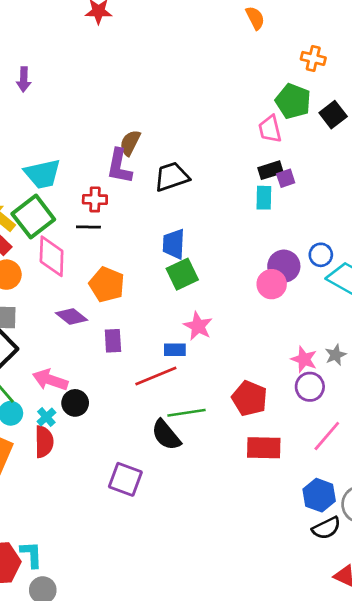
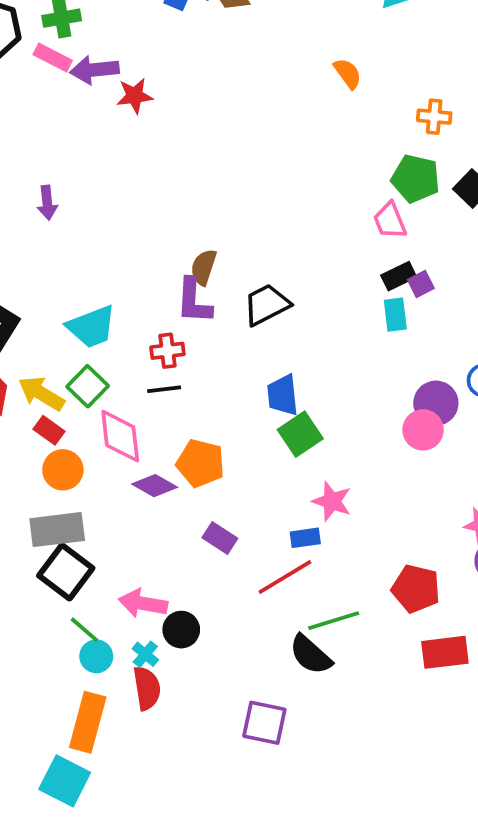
green square: (33, 217) -> (88, 386), size x0.7
purple diamond: (71, 316) -> (155, 486), moved
purple rectangle: (113, 341) -> (220, 538), turned -45

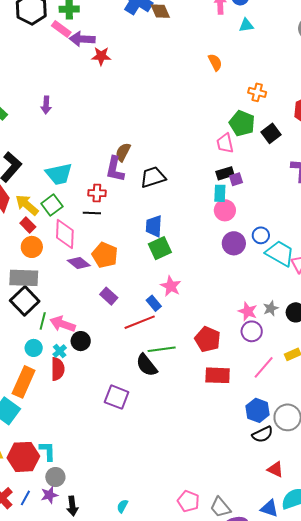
pink circle: (423, 430) -> (225, 210), moved
blue rectangle: (305, 538) -> (154, 303), turned 49
green line: (84, 630) -> (43, 321), moved, turned 54

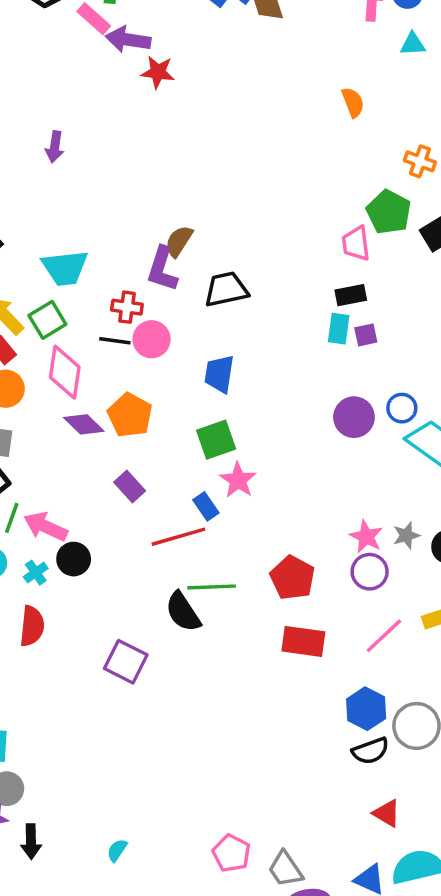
purple square: (236, 179) -> (366, 335), moved
pink circle: (225, 210) -> (152, 339), moved
green square: (160, 248) -> (216, 440), moved
red semicircle: (58, 369) -> (32, 626), moved

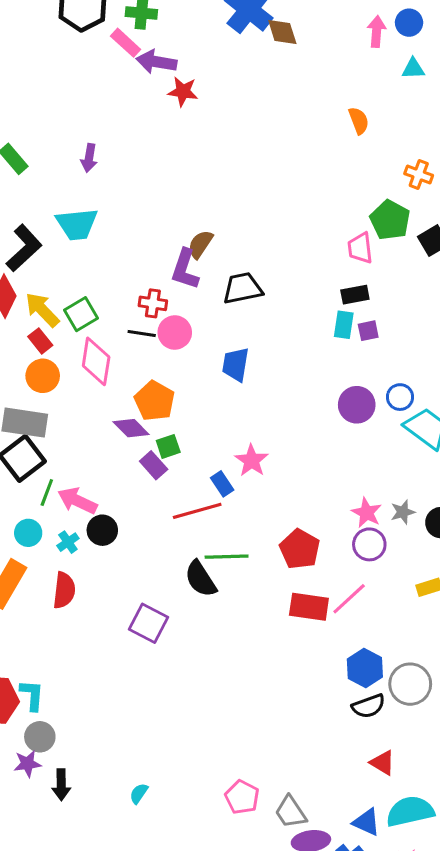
cyan trapezoid: (65, 268) -> (77, 224), moved
purple diamond: (84, 424) -> (131, 428), moved
green square: (216, 440) -> (168, 446), moved, size x0.7
pink line: (384, 636) -> (349, 599), moved

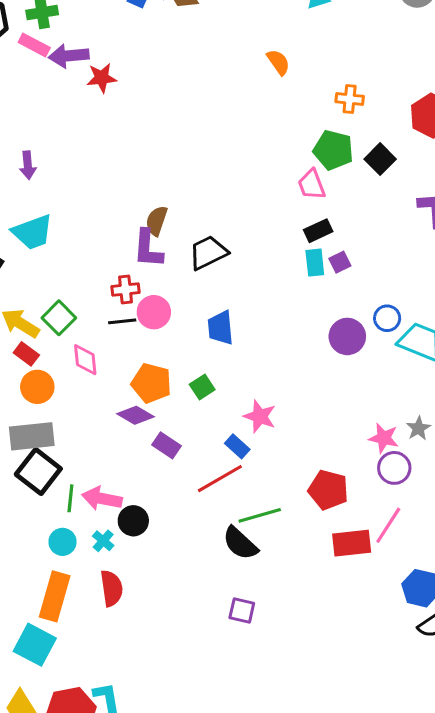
pink diamond: (96, 361) -> (85, 360), size x0.7
green square: (168, 446) -> (202, 387), moved
purple square: (148, 623) -> (242, 611), moved, size x0.7

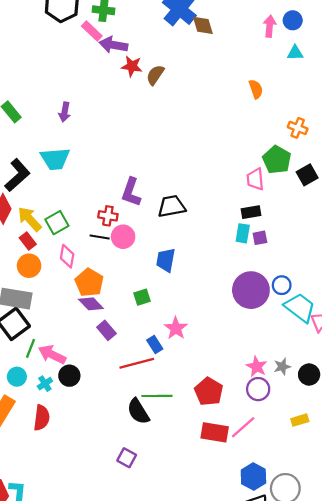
brown semicircle: (157, 221) -> (155, 75), moved
purple circle: (347, 336) -> (251, 290), size x1.4
orange pentagon: (151, 383) -> (89, 282), moved

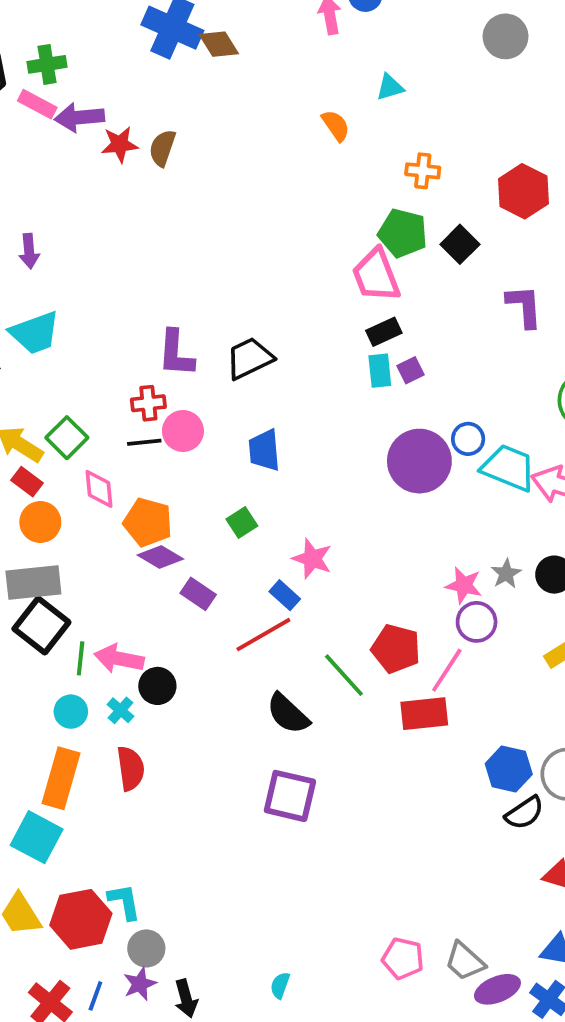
cyan triangle: (295, 53) -> (390, 87), moved
pink trapezoid: (255, 179) -> (376, 275), size x1.4
green line: (157, 396) -> (344, 675), moved, turned 64
pink line: (243, 427) -> (447, 670), moved
purple square: (127, 458) -> (290, 796), size x1.6

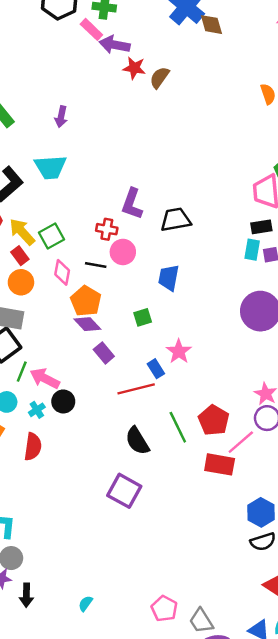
black line: (144, 442) -> (96, 265), moved

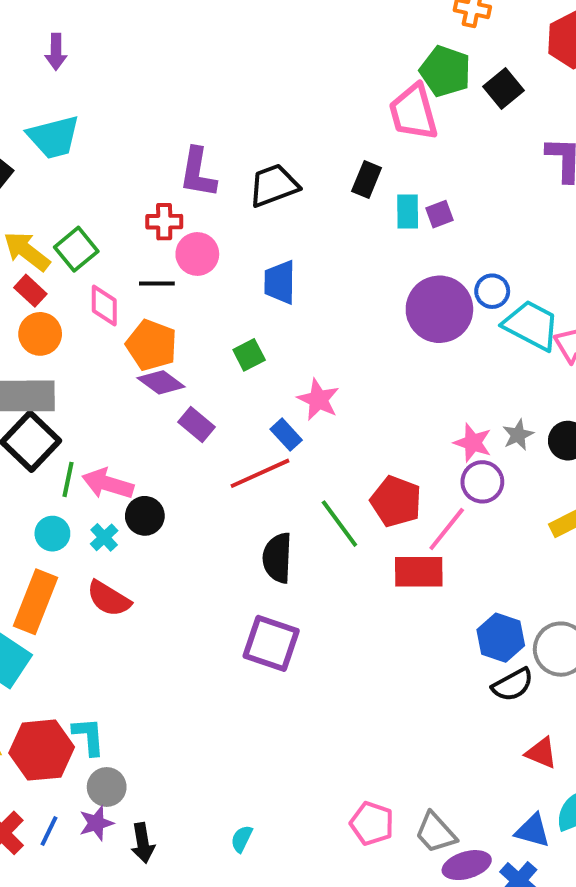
black rectangle: (261, 227) -> (367, 180), moved, turned -48
black semicircle: (137, 441) -> (277, 558), turned 44
red semicircle: (33, 447) -> (109, 599), turned 124

